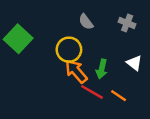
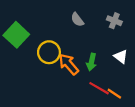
yellow circle: (69, 50) -> (49, 52), moved
red line: (92, 92) -> (99, 88), moved
orange line: (119, 96) -> (114, 94), moved

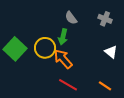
green square: (16, 35) -> (15, 49), moved
green arrow: (91, 62) -> (63, 37), moved
red line: (99, 88) -> (68, 85), moved

